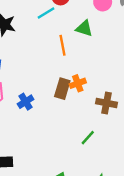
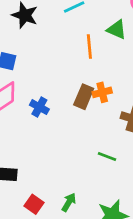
blue cross: (26, 102) -> (39, 107), turned -35
green line: (88, 138) -> (107, 157), turned 63

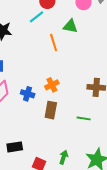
orange cross: (102, 92) -> (52, 85), moved
brown rectangle: (84, 97) -> (51, 110), moved

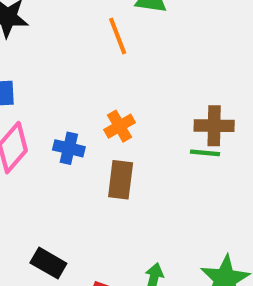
green line: (84, 118) -> (205, 153), moved
black rectangle: (15, 147) -> (48, 263), turned 42

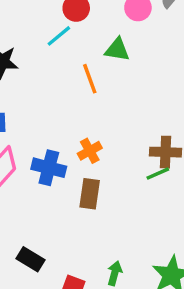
blue cross: (69, 148) -> (49, 168), size x1.4
green line: (205, 153) -> (158, 174), turned -30

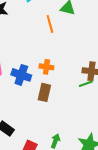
orange cross: (90, 151) -> (46, 67), turned 32

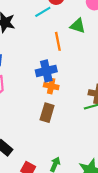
blue cross: (21, 75) -> (46, 71), moved, turned -36

